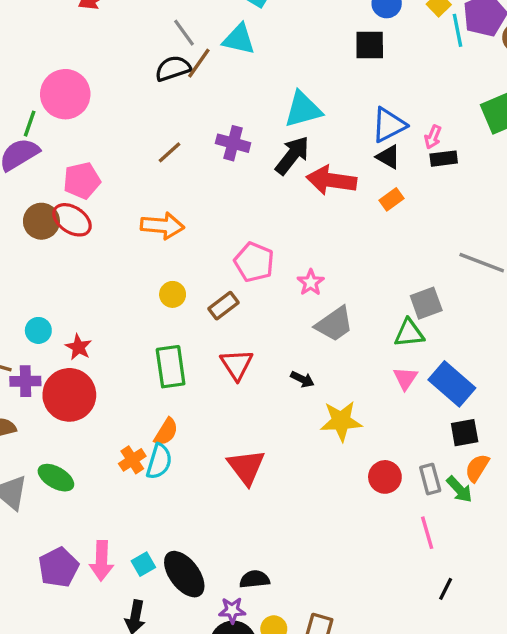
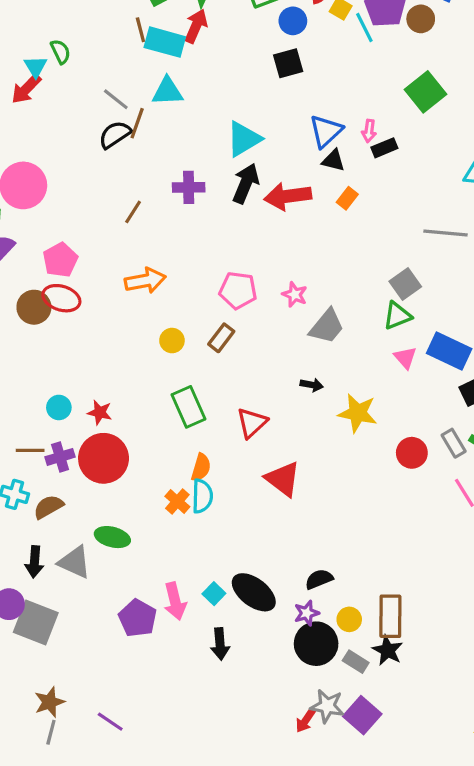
red triangle: (237, 365) -> (252, 423), moved, turned 36
yellow star: (341, 421) -> (358, 413), turned 30

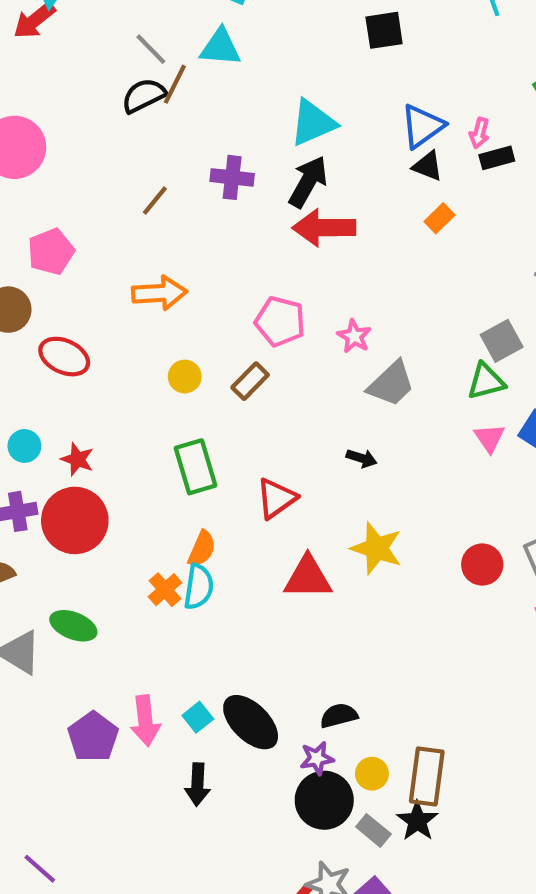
red arrow: (288, 196) -> (324, 228), moved
red ellipse: (61, 298) -> (64, 357), moved
yellow star: (358, 413) -> (377, 548), moved
red triangle: (283, 479) -> (308, 577), turned -45

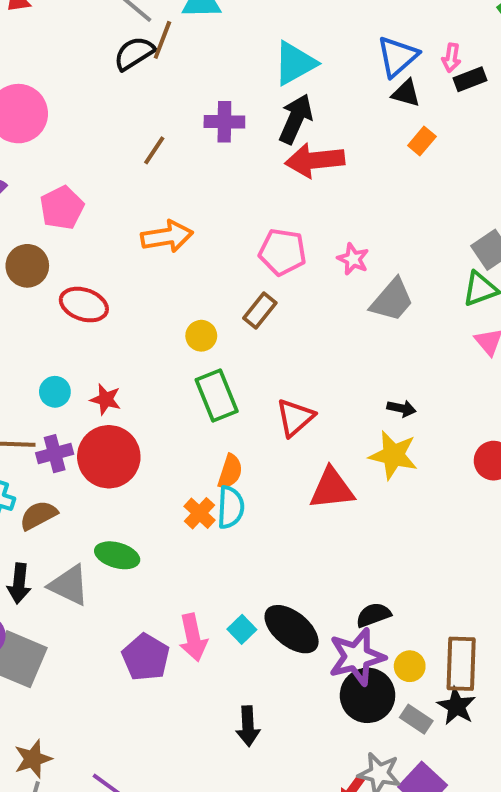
yellow circle: (185, 377) -> (201, 336), moved
black arrow: (362, 458) -> (401, 408), moved
purple star: (317, 758) -> (357, 657), size x1.8
black arrow: (198, 785) -> (248, 726), moved

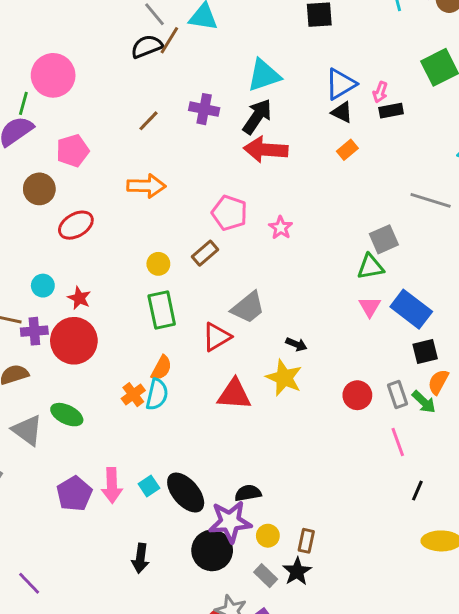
gray trapezoid: (392, 300) -> (248, 307), moved
red ellipse: (84, 305) -> (76, 225), turned -60
brown rectangle: (461, 664) -> (306, 541), size x0.6
black circle: (368, 695) -> (212, 550), moved

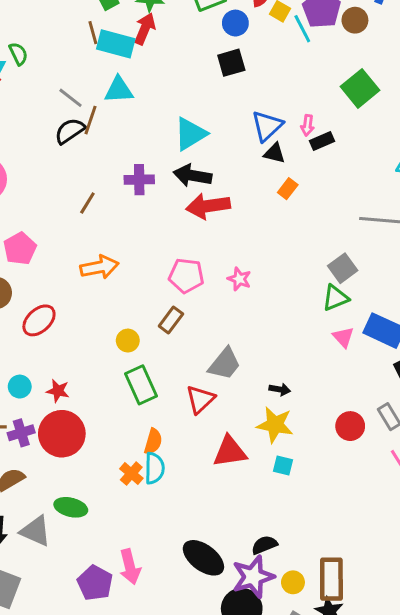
black arrow: (257, 116) -> (193, 176), turned -102
cyan square: (149, 486) -> (283, 465), moved, turned -30
brown rectangle: (306, 541) -> (331, 579), size x1.8

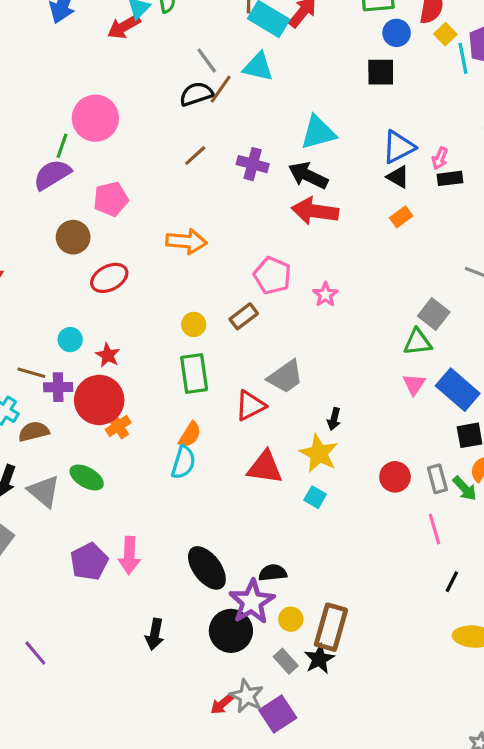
brown line: (87, 203) -> (195, 156), moved
gray square: (343, 268) -> (434, 314), turned -32
black arrow: (280, 389) -> (334, 419), turned 78
orange cross: (131, 473) -> (118, 426), moved
purple star: (253, 577) -> (252, 602), turned -30

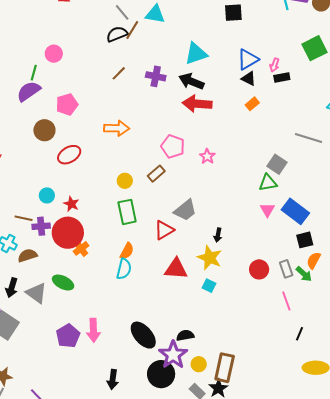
pink circle: (95, 118) -> (54, 54), size x0.6

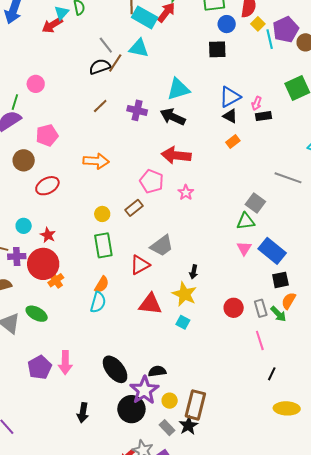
red arrow: (197, 104) -> (176, 155), moved

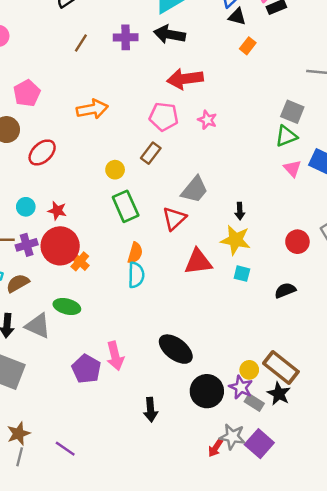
black semicircle: (157, 371) -> (285, 290), moved
purple star: (144, 390) -> (241, 387), moved, size x0.7
brown rectangle: (195, 405) -> (281, 367), turned -52

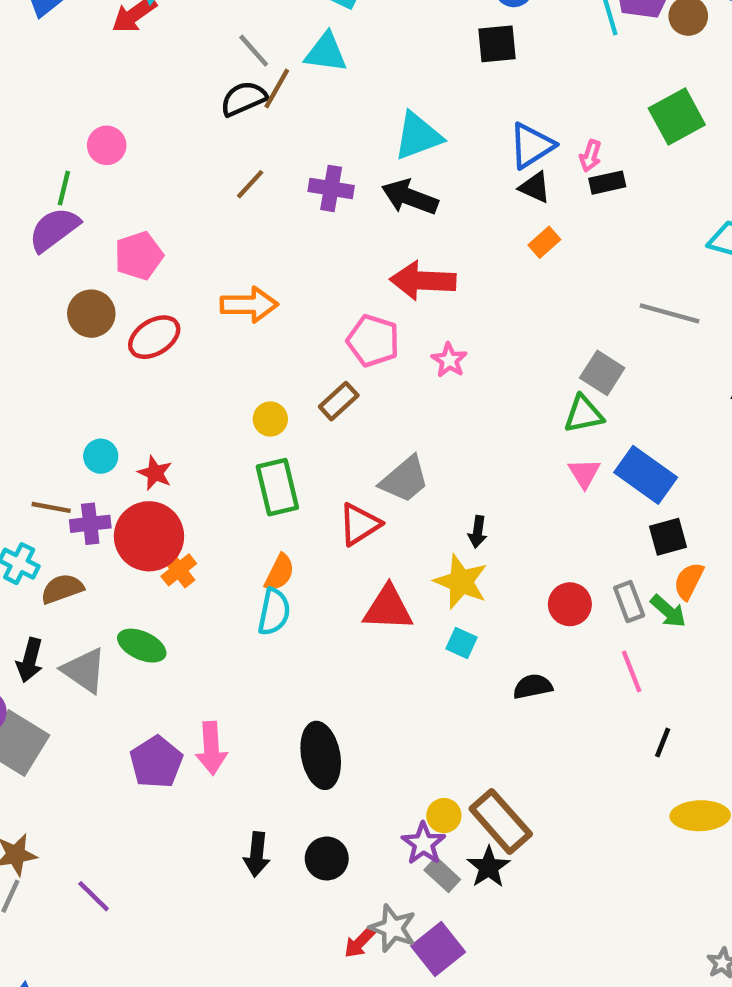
red ellipse: (42, 152) -> (154, 337), moved
black ellipse: (176, 349) -> (321, 755), turned 32
black circle: (207, 391) -> (327, 858), moved, size x0.7

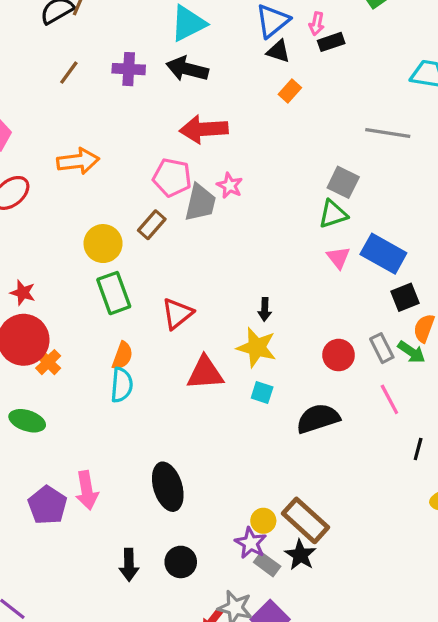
yellow circle: (270, 419) -> (103, 244), size x1.5
gray trapezoid: (405, 479) -> (200, 203), moved, turned -30
black semicircle: (533, 686) -> (318, 419), size x1.5

